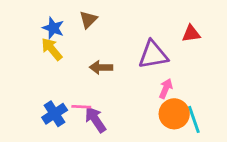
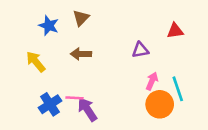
yellow arrow: (52, 49) -> (36, 62), moved
purple triangle: (153, 55) -> (140, 50), size x0.6
brown arrow: (101, 67) -> (81, 54), moved
cyan line: (194, 119) -> (178, 89), moved

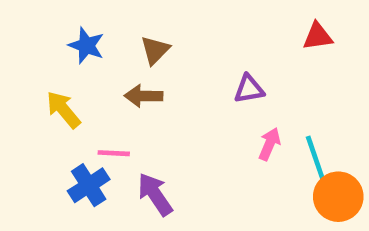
brown triangle: (81, 18) -> (155, 50), moved
red triangle: (175, 31) -> (318, 36), moved
pink line: (75, 98) -> (114, 153), moved
orange circle: (160, 104) -> (338, 197), moved

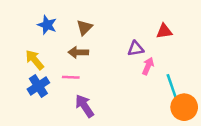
red triangle: (318, 36) -> (164, 31), moved
pink arrow: (270, 144) -> (148, 66), moved
pink line: (114, 153) -> (71, 77), moved
blue cross: (89, 185) -> (38, 86), moved

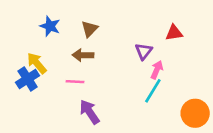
purple triangle: (136, 49) -> (144, 51), turned -42
blue cross: (38, 86) -> (28, 79), moved
cyan line: (172, 86) -> (153, 91), moved, turned 50

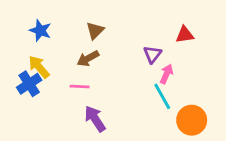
blue star: (50, 26) -> (40, 30), moved
brown arrow: (83, 55) -> (88, 59), turned -30
cyan line: (153, 91) -> (162, 96), turned -60
orange circle: (195, 113) -> (192, 120), moved

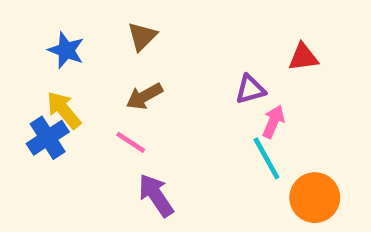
brown triangle: (95, 30) -> (142, 36), moved
purple triangle: (152, 54) -> (250, 89), turned 36
pink line: (80, 87) -> (131, 142), turned 30

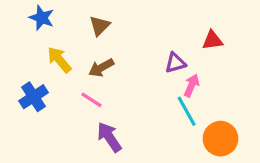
blue star: (66, 50) -> (42, 18), moved
yellow arrow: (64, 110) -> (59, 60), moved

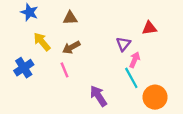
brown triangle: (100, 26) -> (70, 18), turned 42
purple triangle: (175, 63) -> (123, 44), turned -35
pink line: (92, 100) -> (65, 70), turned 35
purple arrow: (109, 137) -> (98, 96), moved

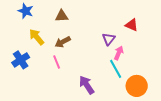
red triangle: (149, 28) -> (132, 25), turned 32

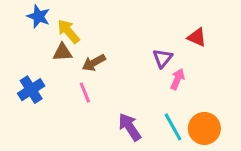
brown triangle: (62, 16) -> (62, 52), moved
yellow arrow: (37, 37) -> (68, 31), moved
cyan line: (116, 69) -> (173, 127), moved

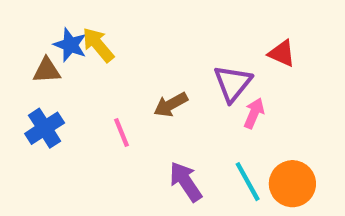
blue star: (39, 16) -> (70, 45), moved
brown triangle: (62, 52) -> (47, 70), moved
purple triangle: (163, 58) -> (233, 83), size x1.4
brown arrow: (94, 63) -> (171, 105), moved

